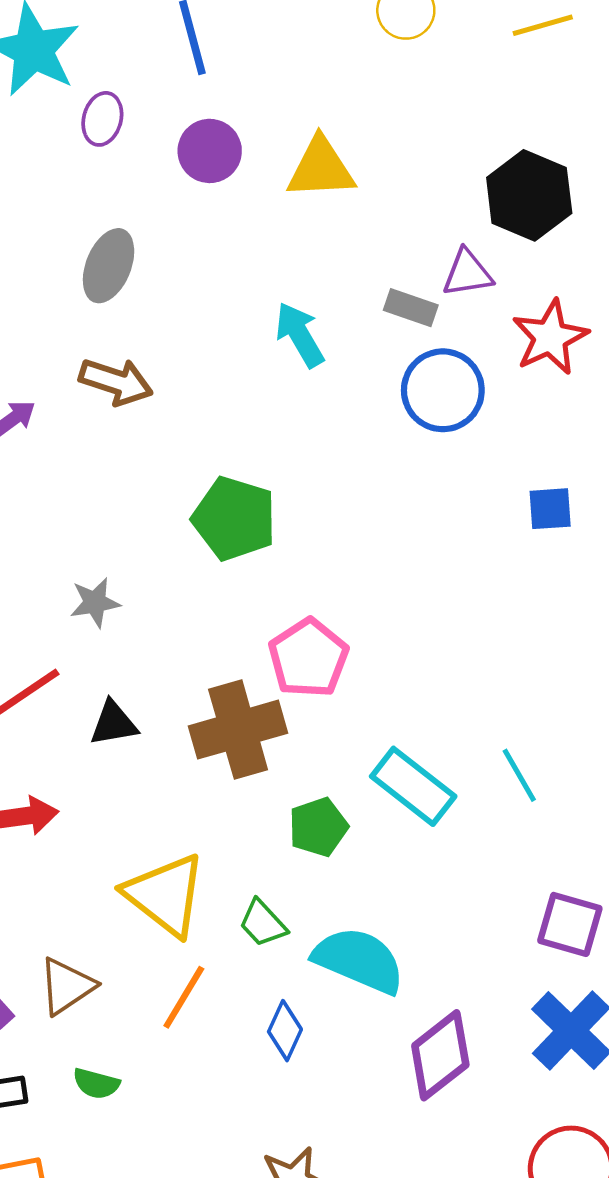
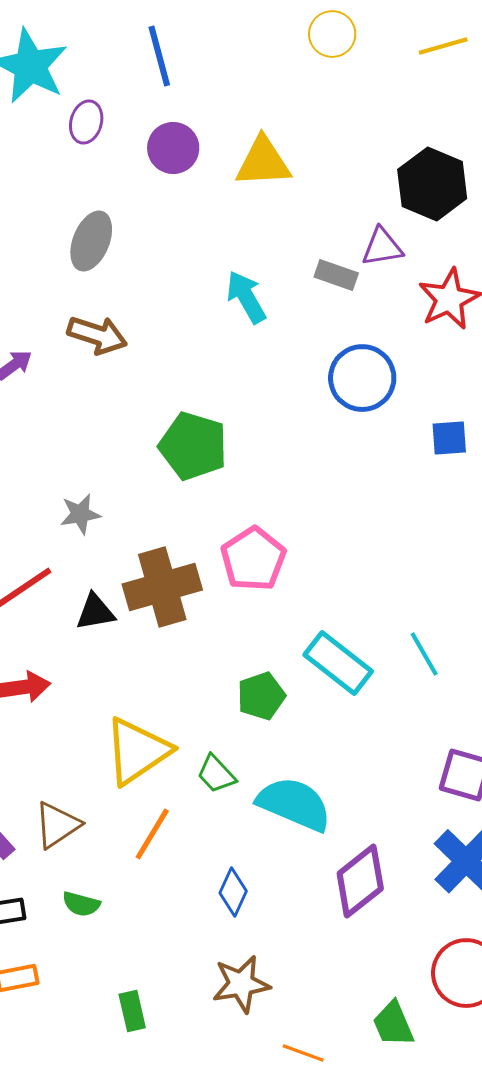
blue circle: (443, 390) -> (362, 378), moved
brown cross: (238, 730) -> (162, 587), moved
yellow triangle: (165, 895) -> (137, 751), turned 48
blue diamond: (285, 1031) -> (233, 892), moved

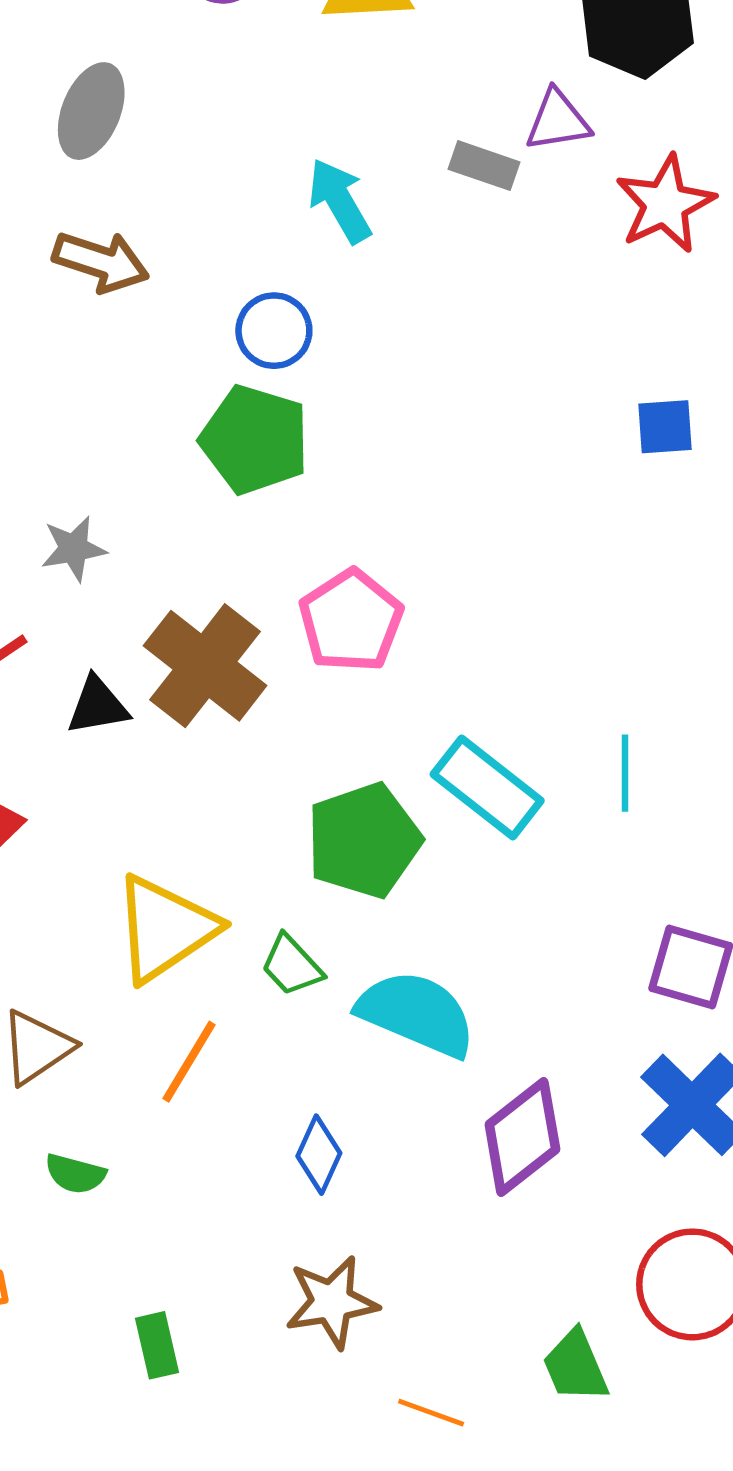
blue circle: (362, 378) -> (274, 331), moved, size x0.7
brown cross: (162, 587) -> (205, 666), turned -36
cyan line: (424, 654) -> (625, 773), turned 30
green pentagon: (261, 696) -> (364, 840), size x1.5

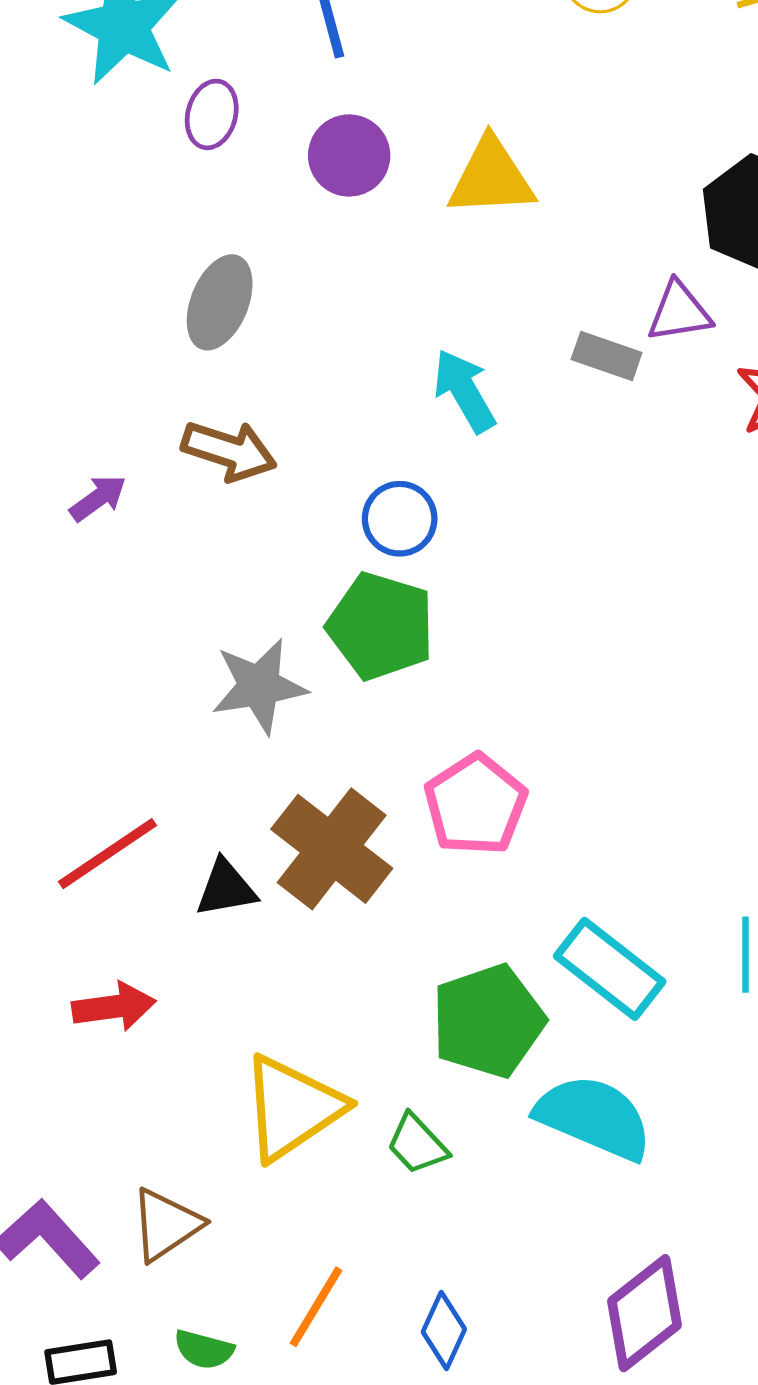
gray star: (74, 549) -> (259, 686), moved, size x1.5
cyan semicircle: (417, 1014) -> (594, 1117), moved
orange line: (189, 1062) -> (316, 1307), moved

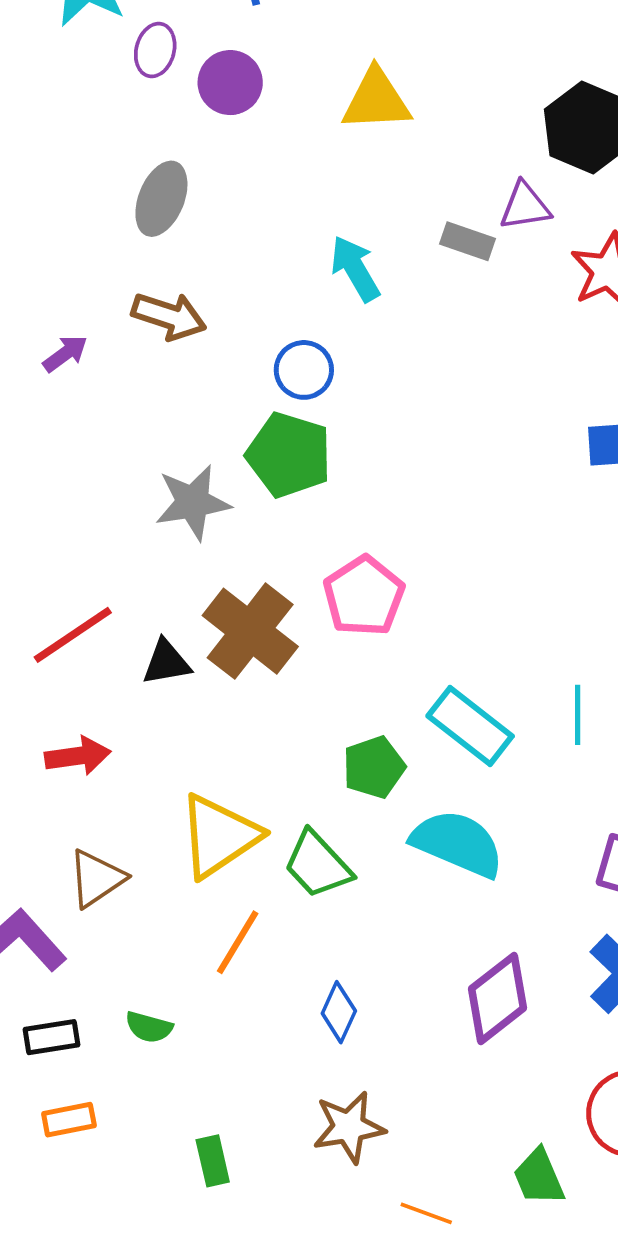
purple circle: (349, 155) -> (230, 83), moved
green pentagon: (488, 1021) -> (374, 767), size x0.7
green trapezoid: (417, 1144) -> (318, 865), size x1.4
brown triangle: (166, 1225) -> (96, 878), moved
orange line: (316, 1307) -> (238, 942), moved

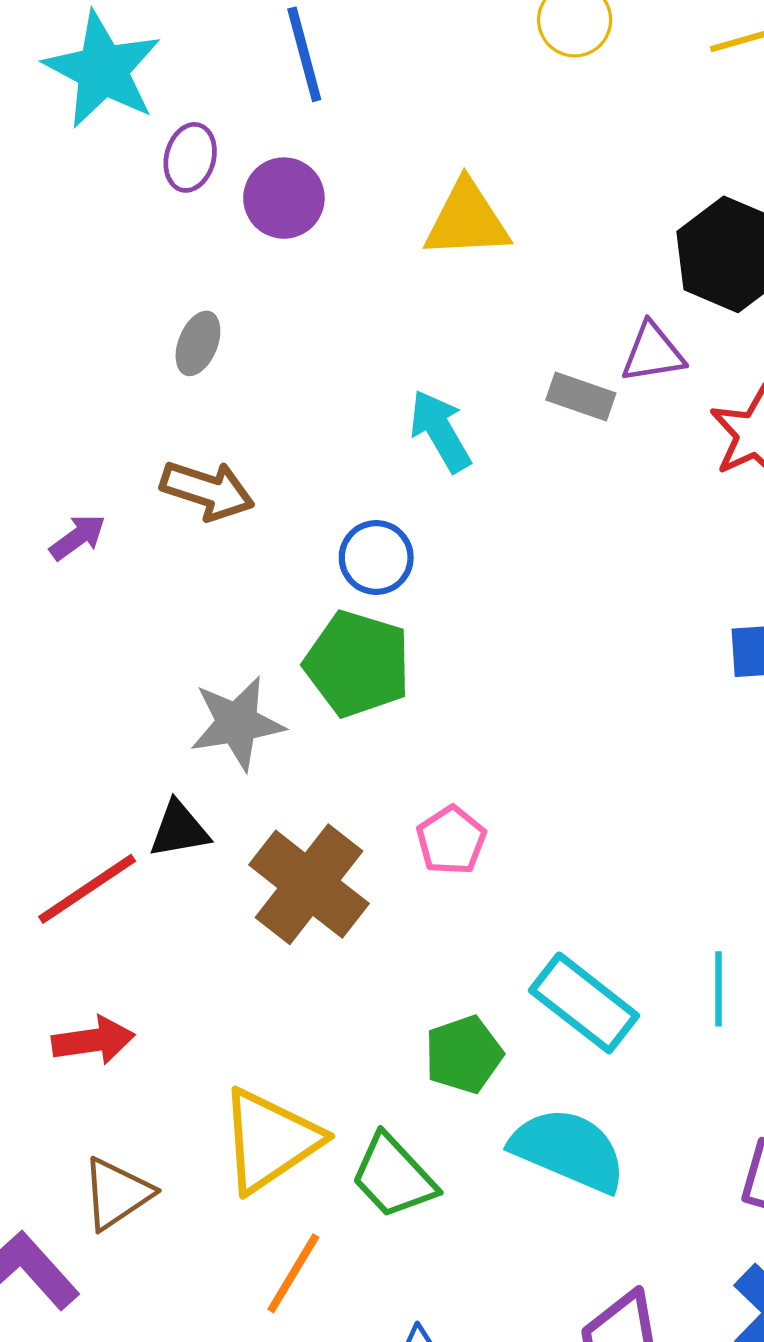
gray ellipse: (161, 199) -> (198, 343), size x0.7
pink pentagon: (364, 596) -> (451, 840), size x0.7
black triangle: (166, 662) -> (179, 829), moved

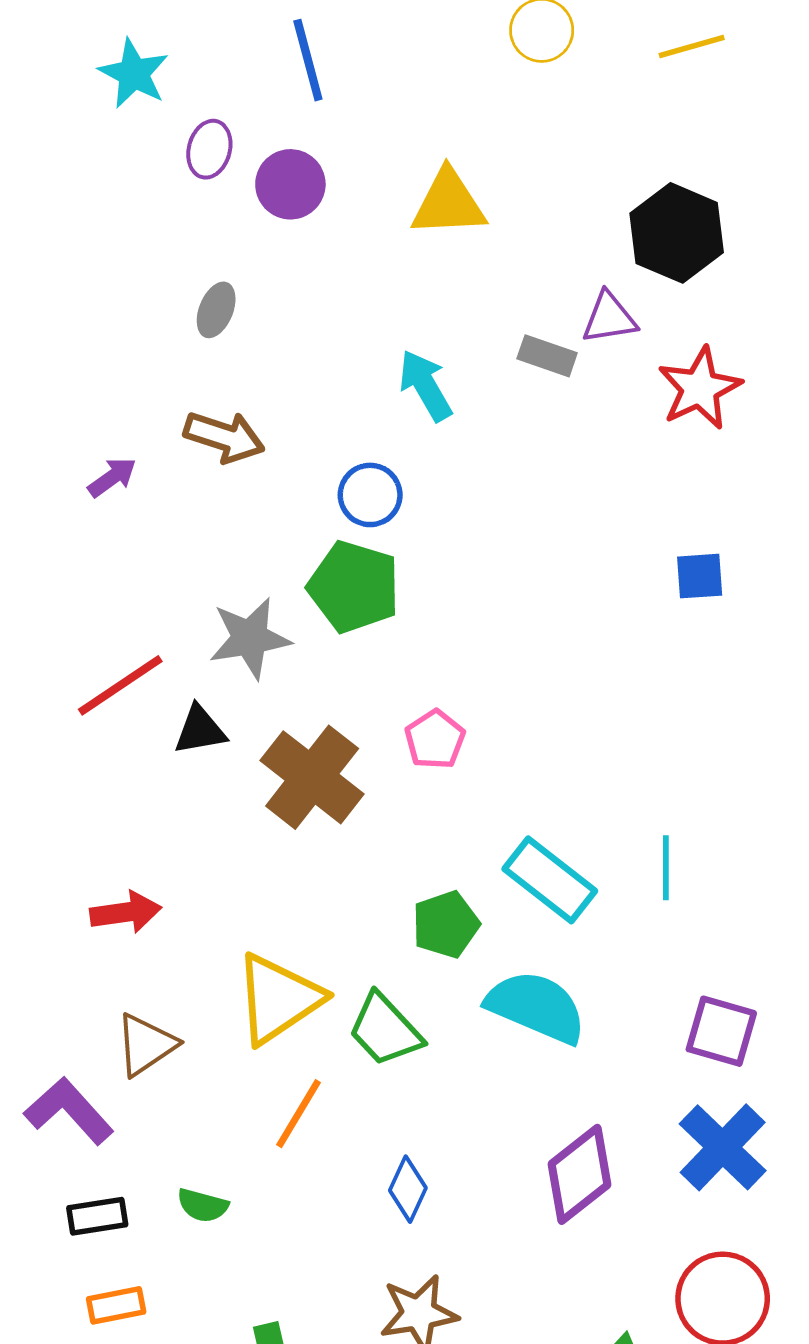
cyan star: (103, 70) -> (134, 74), size x0.7
red line: (87, 889) -> (120, 685), moved

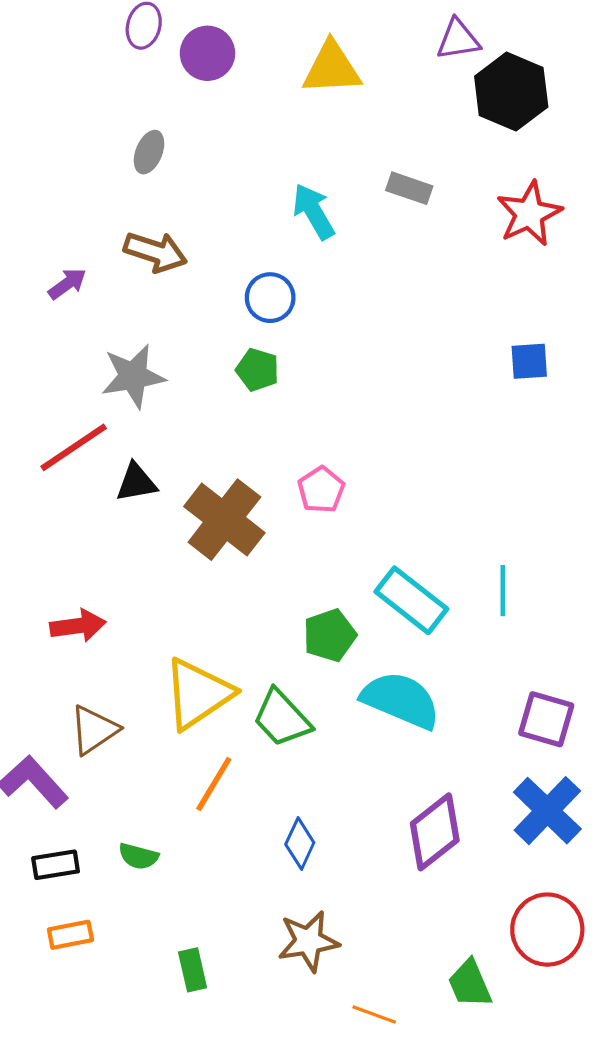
purple triangle: (609, 318) -> (458, 39), moved
green pentagon: (354, 587) -> (257, 370), size x0.6
gray star: (250, 638) -> (133, 376), moved

